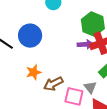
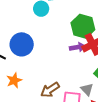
orange star: (34, 72) -> (14, 80), moved

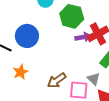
green hexagon: (83, 26) -> (72, 16), moved

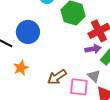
purple arrow: (83, 37) -> (93, 49), moved

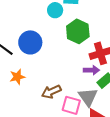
gray triangle: (94, 76) -> (88, 97), size x1.5

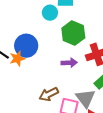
purple arrow: (91, 70) -> (69, 63), moved
orange star: (17, 77) -> (17, 59), moved

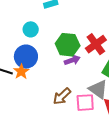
cyan circle: (50, 13) -> (31, 29), moved
green hexagon: (73, 33) -> (68, 45), moved

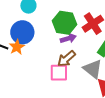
brown arrow: (62, 96) -> (66, 59), moved
pink square: (85, 103) -> (59, 73), moved

